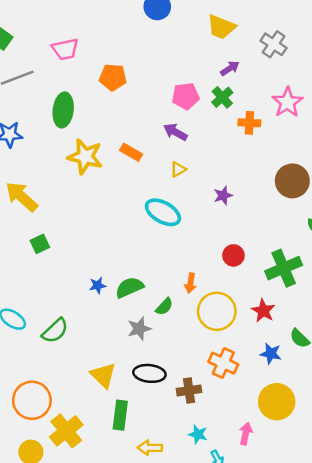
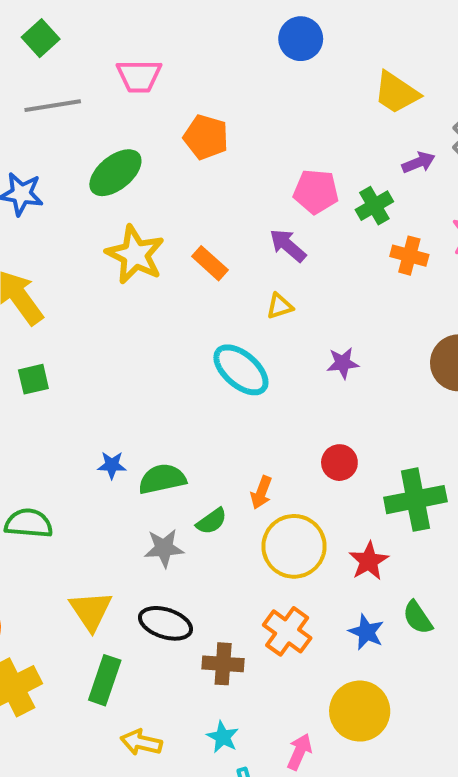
purple arrow: (230, 68) -> (418, 162), moved
green ellipse: (63, 110) -> (115, 173), turned 32
green semicircle: (55, 331) -> (29, 523), turned -144

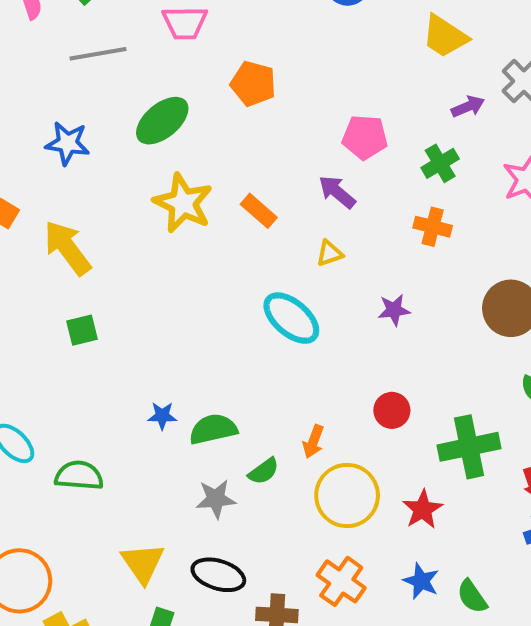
green cross: (374, 206) -> (440, 163), moved
orange cross: (409, 256) -> (433, 227), moved
green semicircle: (418, 617) -> (472, 597), moved

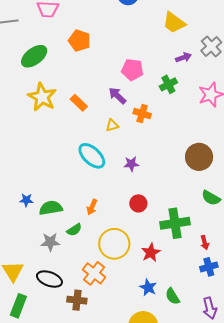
orange cross: (433, 227) -> (142, 114), moved
purple star: (394, 310) -> (131, 164), moved
orange arrow: (313, 441) -> (92, 207), moved
orange cross: (341, 581) -> (94, 273), moved

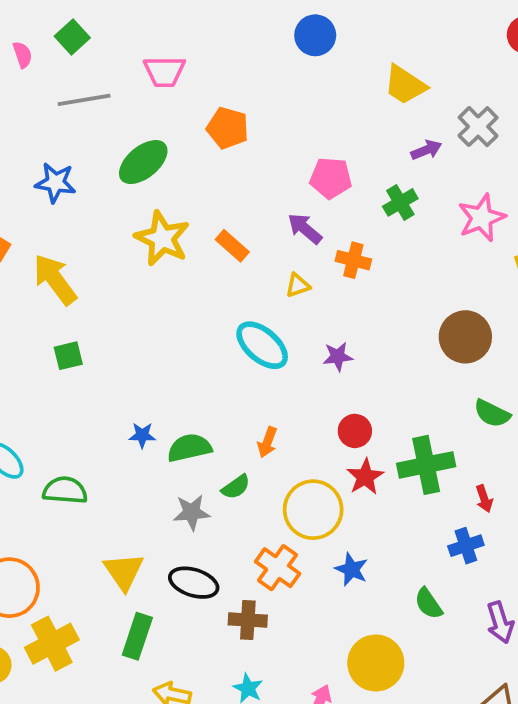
red star: (151, 253) -> (365, 477), moved
blue cross: (209, 267) -> (466, 546), moved
blue star: (148, 287) -> (352, 569), moved

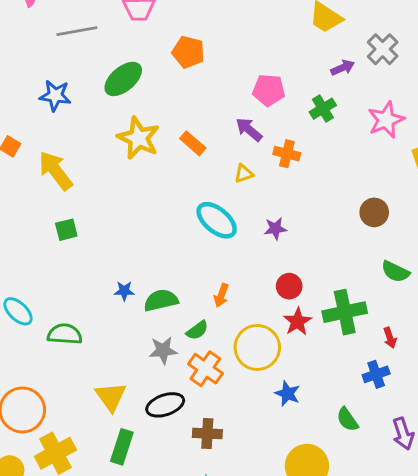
brown circle: (465, 337) -> (374, 212), size x0.7
orange cross: (278, 568) -> (205, 369), moved
black ellipse: (194, 583) -> (165, 405), turned -36

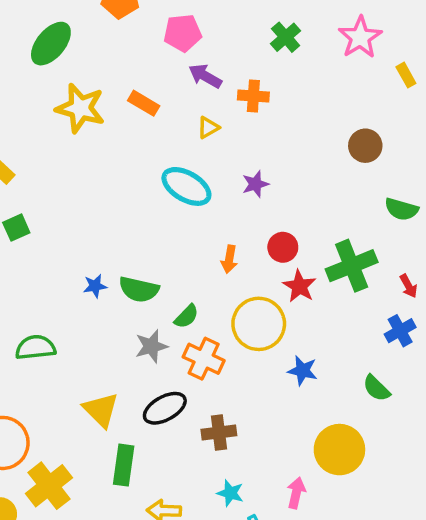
pink pentagon: (269, 90) -> (183, 33), moved
orange arrow: (221, 295) -> (229, 259), moved
green semicircle: (161, 300) -> (139, 289), turned -144

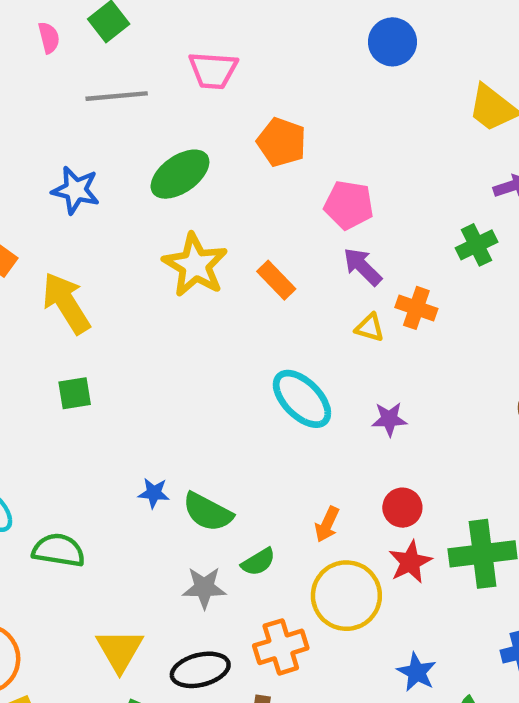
yellow triangle: (208, 128) -> (370, 328), moved, turned 30
orange arrow: (229, 259) -> (327, 524), moved
orange cross: (204, 359) -> (281, 647), moved, turned 33
blue star: (303, 371) -> (417, 672), moved

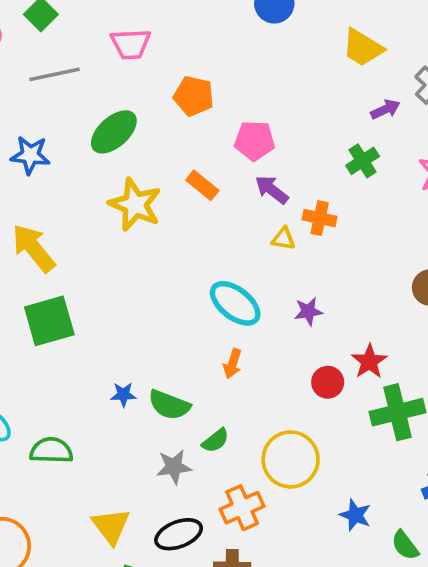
orange rectangle: (276, 280) -> (202, 185), moved
green square: (75, 393) -> (49, 321), size x1.8
orange arrow: (327, 524) -> (232, 364), moved
red star: (410, 562) -> (369, 361), moved

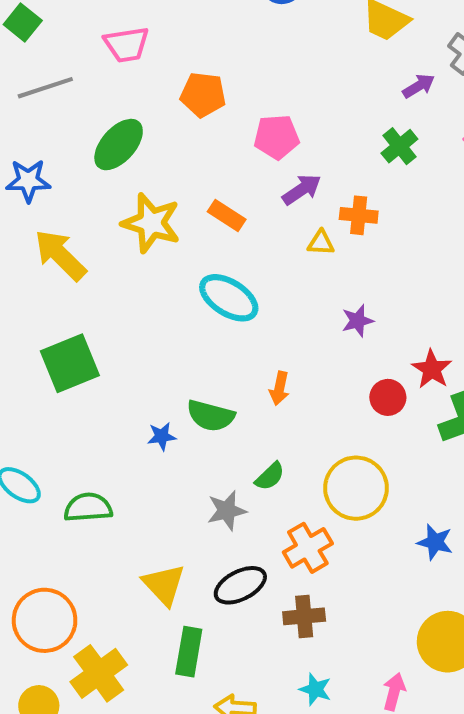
orange rectangle: (202, 185) -> (227, 215), moved
purple arrow: (272, 190) -> (302, 189), turned 114
yellow arrow: (34, 248) -> (60, 255), moved
cyan ellipse: (235, 303) -> (229, 298), moved
green semicircle: (169, 405) -> (211, 416), moved

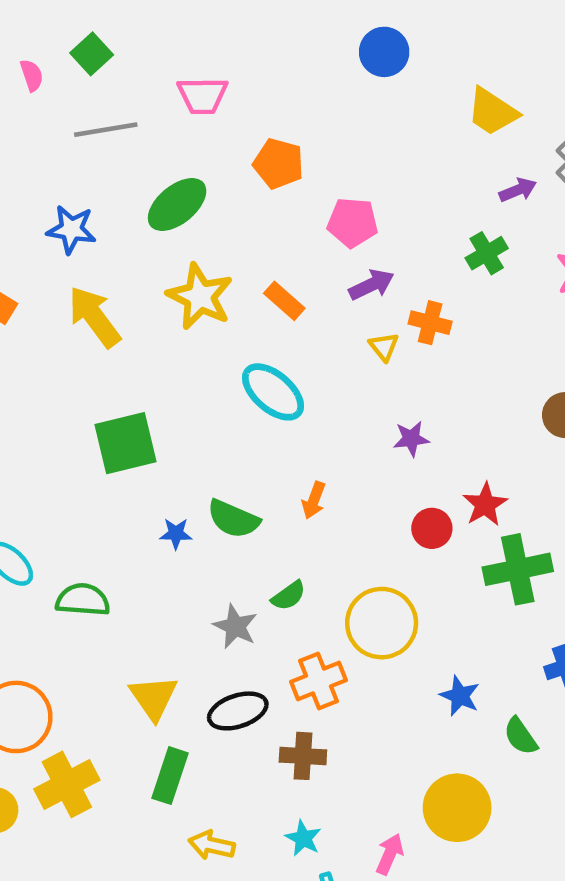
yellow triangle: (321, 243) -> (384, 347), turned 40
green square: (70, 363) -> (126, 443), moved
gray star: (227, 511) -> (235, 626), turned 30

